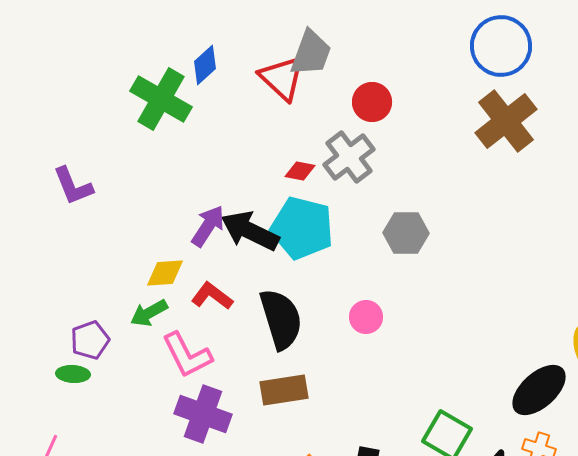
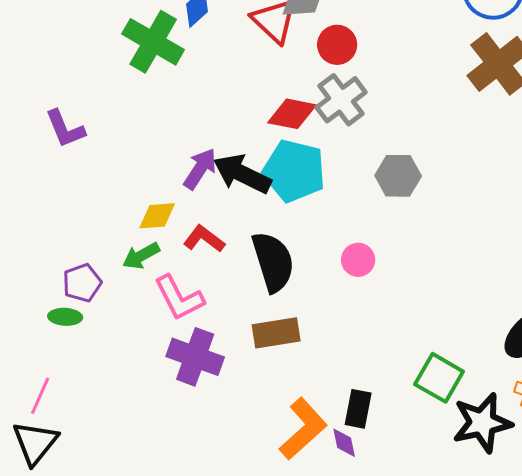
red circle: (372, 102) -> (337, 45), moved
red diamond: (300, 171) -> (292, 114), size x1.6

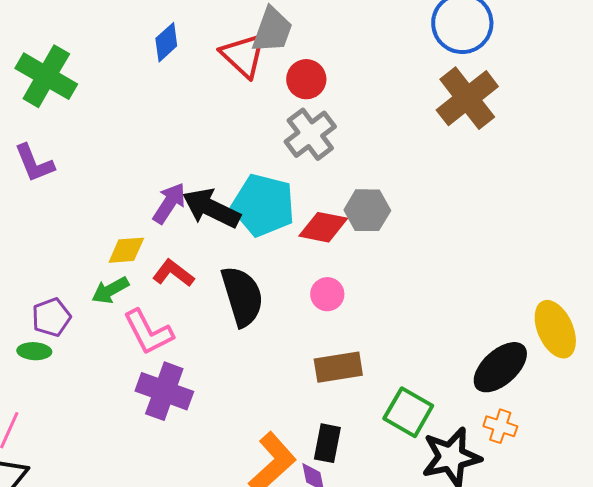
green cross: (153, 42) -> (46, 76), moved
red diamond: (292, 114) -> (323, 227), moved
brown rectangle: (276, 333) -> (338, 367), moved

